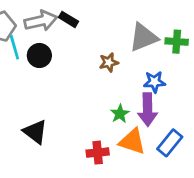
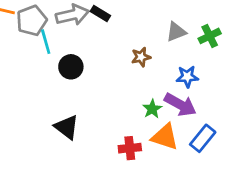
gray triangle: (143, 37) -> (176, 32), size x0.7
green cross: (177, 42) -> (210, 36), turned -30
black circle: (39, 55) -> (71, 67), moved
purple arrow: (148, 110) -> (180, 105), turned -60

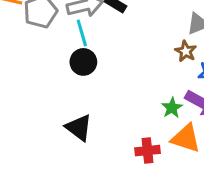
cyan line: (46, 42) -> (82, 33), moved
brown star: (141, 57) -> (186, 51), moved, turned -30

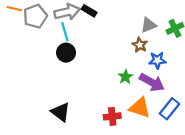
green star: (172, 108) -> (125, 77), moved
black triangle: (79, 128) -> (61, 112), moved

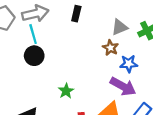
black rectangle: (89, 11) -> (76, 14), moved, turned 72
green star: (125, 77) -> (66, 91), moved

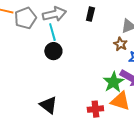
green star: (66, 91) -> (113, 82), moved, size x1.5

